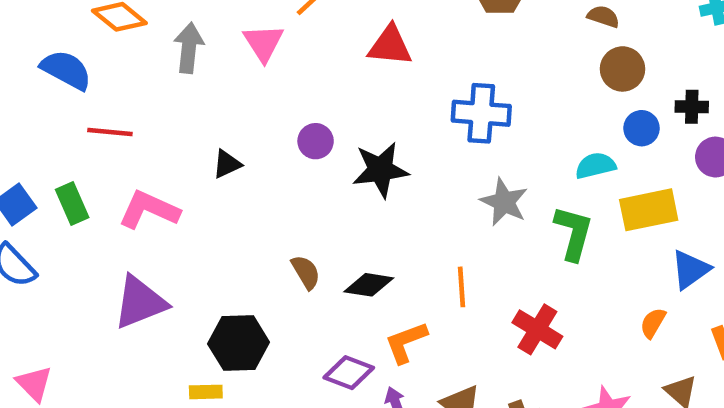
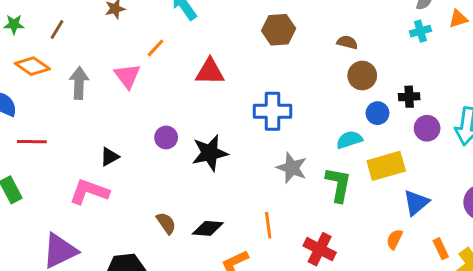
pink L-shape: (149, 210) -> (89, 192), moved

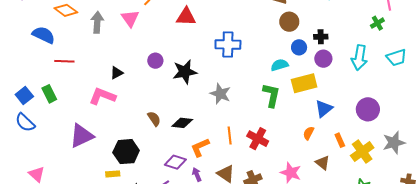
purple circle: (427, 128) -> (323, 59), moved
gray star: (292, 168) -> (220, 94), moved
orange line: (268, 225) -> (230, 135), moved

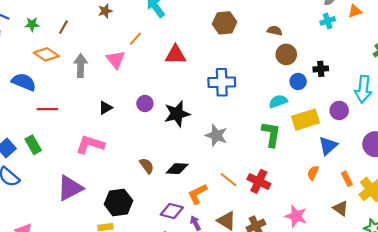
purple circle: (323, 59) -> (339, 110), moved
black triangle: (117, 73) -> (105, 108), moved
orange line: (230, 135) -> (229, 180), turned -42
brown triangle: (322, 163) -> (341, 208), moved

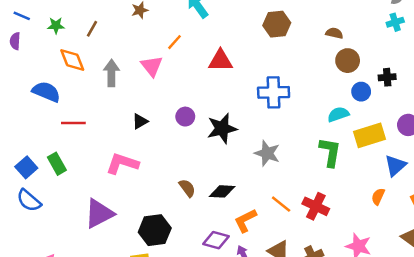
orange diamond: (46, 54) -> (72, 60), turned 35

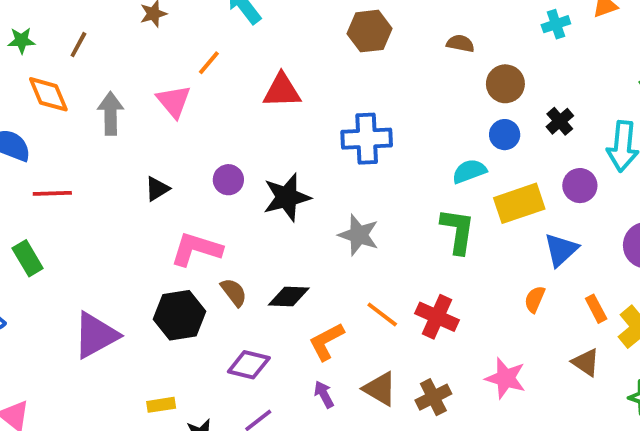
brown circle: (348, 61) -> (505, 84), moved
black cross: (387, 77) -> (560, 121), moved, turned -35
pink L-shape: (122, 163) -> (196, 249), moved
black hexagon: (155, 230) -> (179, 315), moved
purple diamond: (216, 240) -> (249, 365), moved

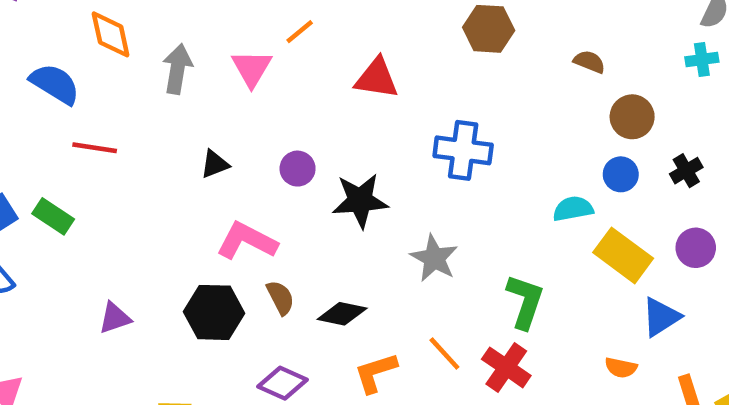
yellow rectangle: (519, 203) -> (623, 255), turned 45
green L-shape: (458, 231) -> (525, 302), moved
green rectangle: (28, 258) -> (53, 216), turned -36
orange semicircle: (535, 299) -> (621, 368), turned -112
purple triangle: (96, 335) -> (115, 318), size x0.6

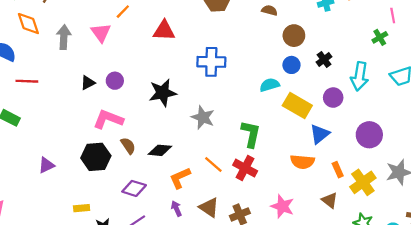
purple circle: (298, 169) -> (115, 81), moved
orange semicircle: (621, 368) -> (302, 162), size x1.5

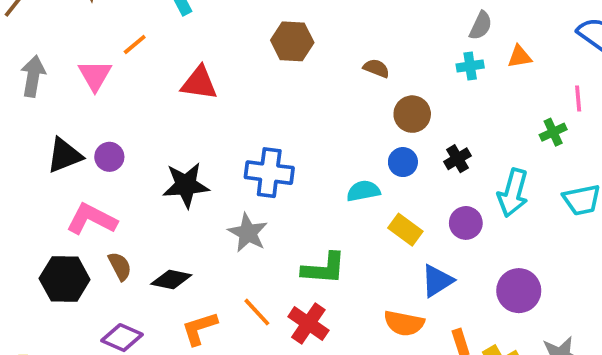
blue cross: (211, 62) -> (269, 173), moved
black triangle: (88, 83) -> (65, 155), size x1.5
yellow rectangle: (297, 105) -> (405, 230), size x0.7
green L-shape: (251, 134) -> (324, 268), turned 76

